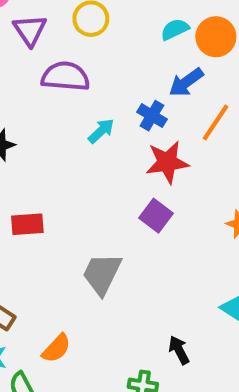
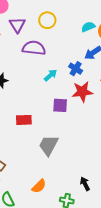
purple square: (156, 216) -> (60, 105), moved, turned -35
red rectangle: (27, 224) -> (24, 120), moved
orange semicircle: (56, 348) -> (39, 186), moved

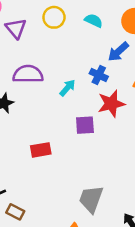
cyan semicircle: (88, 27) -> (94, 21), moved, turned 56
purple semicircle: (34, 48) -> (28, 74), moved
gray trapezoid: (49, 145) -> (91, 199), moved

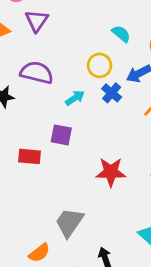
yellow circle: (54, 17) -> (100, 65), moved
red star: (111, 104) -> (111, 172), moved
purple square: (85, 125) -> (61, 135), moved

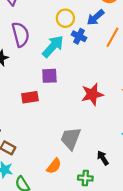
purple semicircle: (37, 73) -> (21, 34), turned 75
cyan arrow: (75, 98) -> (53, 46), size x1.6

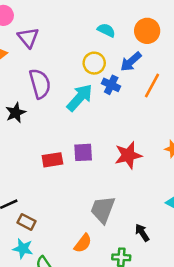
purple square: (49, 76) -> (83, 152), moved

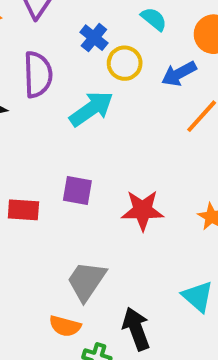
blue cross: (111, 85) -> (94, 38), moved
red rectangle: (52, 160) -> (23, 210), moved
black arrow: (142, 233) -> (136, 329), size x1.5
orange semicircle: (83, 243) -> (65, 326), moved, turned 54

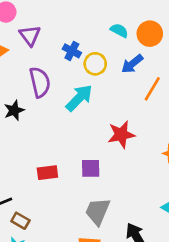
cyan semicircle: (154, 19) -> (119, 30), moved
purple square: (77, 191) -> (91, 168), moved
red star: (143, 210) -> (121, 135), moved

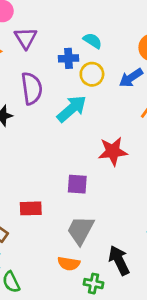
cyan semicircle: (119, 30) -> (93, 41), moved
blue cross: (72, 51) -> (69, 58), turned -36
red rectangle: (47, 173) -> (31, 208), moved

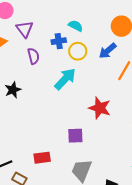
purple semicircle: (32, 88) -> (33, 56), moved, size x0.7
red star: (113, 151) -> (100, 108), turned 30

